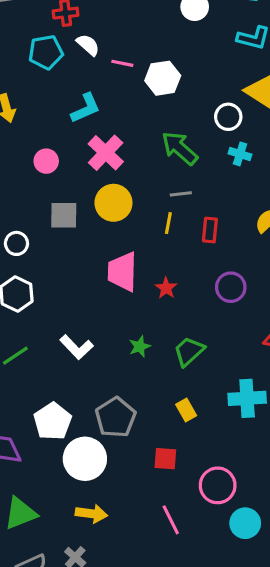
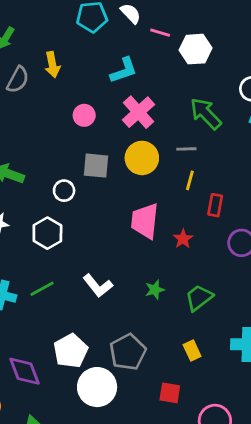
gray line: (181, 194) -> (186, 149), moved
red rectangle: (210, 230) -> (215, 205), moved
white circle: (16, 243) -> (64, 191), moved

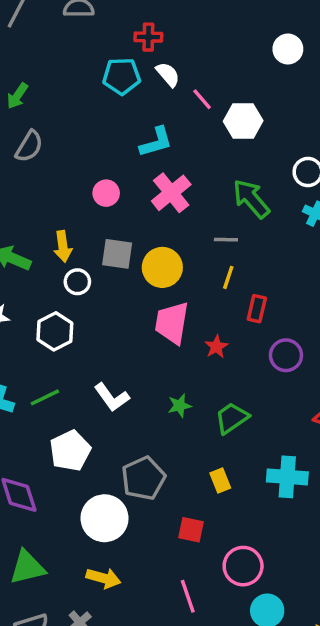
pink line: (160, 33) -> (202, 99), turned 30
yellow arrow: (52, 65) -> (63, 246), moved
yellow circle: (142, 158) -> (162, 267), moved
white pentagon: (71, 351) -> (70, 451), moved

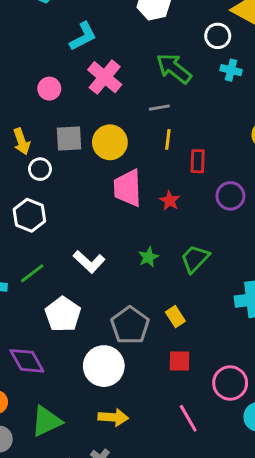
yellow rectangle: (220, 481) -> (175, 317), moved

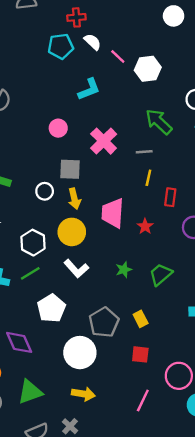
pink cross: (105, 77) -> (104, 141), moved
yellow arrow: (22, 141) -> (74, 199), moved
yellow circle: (110, 142) -> (72, 232), moved
white hexagon: (29, 215) -> (33, 243), moved
pink line: (188, 418) -> (143, 401), turned 50

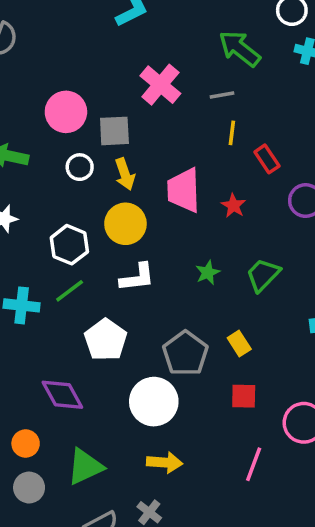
pink circle: (58, 128) -> (66, 112), moved, size x1.5
red rectangle: (170, 197) -> (267, 159), turned -36
white L-shape: (76, 269) -> (137, 277), turned -50

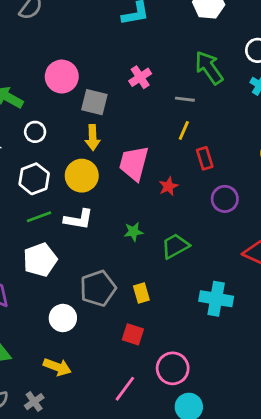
pink cross: (160, 85) -> (140, 77), size x0.7
white circle: (80, 167) -> (35, 132), moved
green line: (70, 291) -> (39, 217), moved
white circle: (154, 402) -> (63, 318), size x0.7

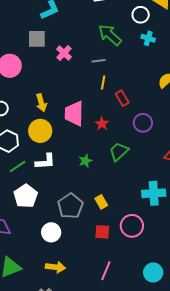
gray square: (94, 102) -> (37, 39), moved
green trapezoid: (175, 246) -> (119, 152), moved
pink circle: (173, 368) -> (132, 226), moved

